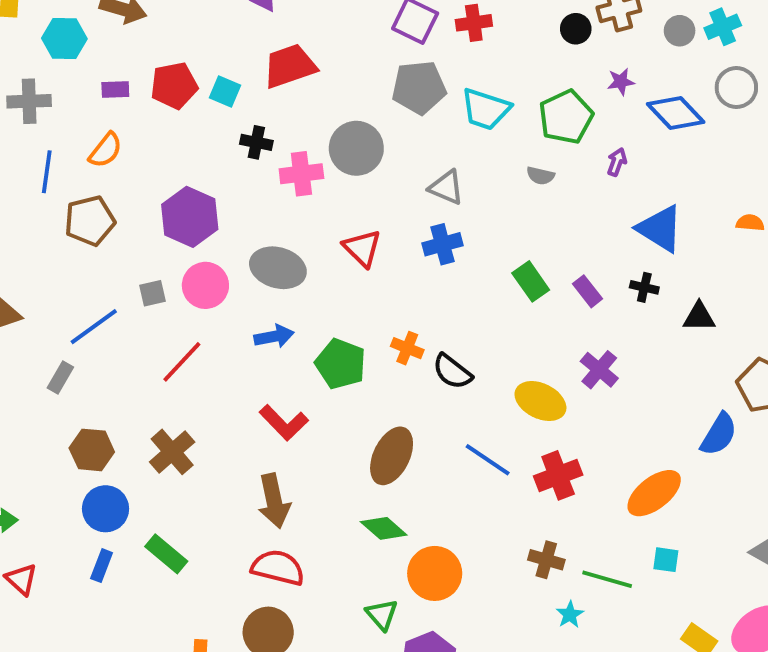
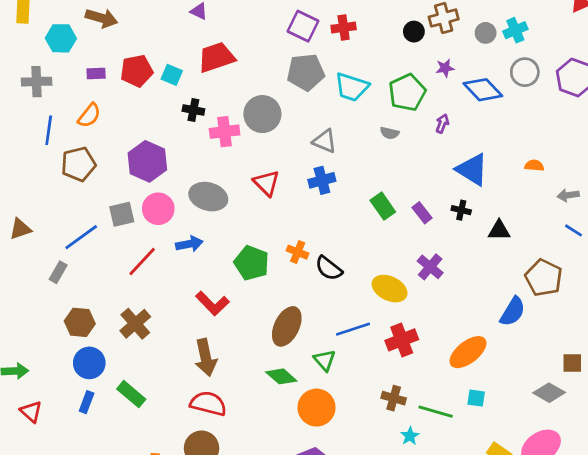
gray square: (153, 293) -> (122, 214), size x1.4
blue arrow: (274, 336) -> (189, 244), moved
blue line: (488, 460) -> (353, 329), turned -52
green triangle: (382, 615) -> (325, 360), moved

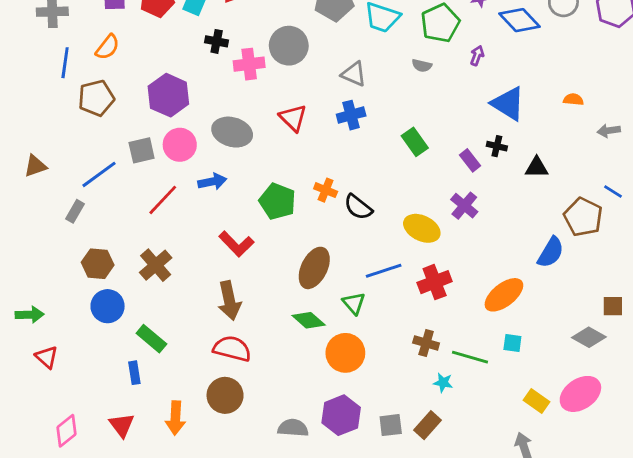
purple rectangle: (422, 213) -> (470, 160), moved
blue line: (574, 230) -> (613, 191), moved
blue rectangle: (87, 402) -> (134, 373), moved, turned -30
cyan star: (410, 436) -> (443, 383), turned -30

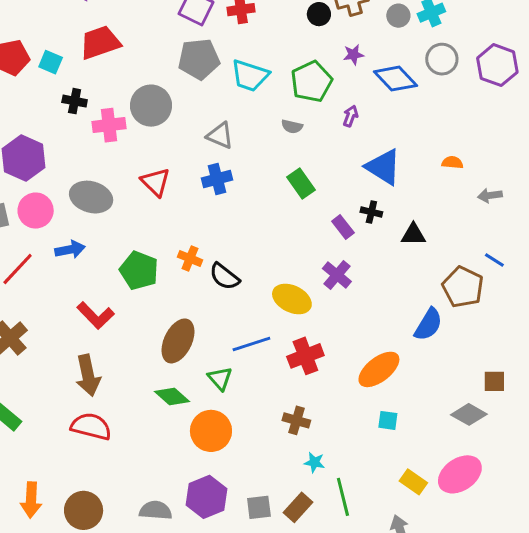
green rectangle: (415, 142) -> (301, 184), moved
green line: (470, 357) -> (343, 497), moved, turned 60
brown circle: (225, 395) -> (84, 510), moved

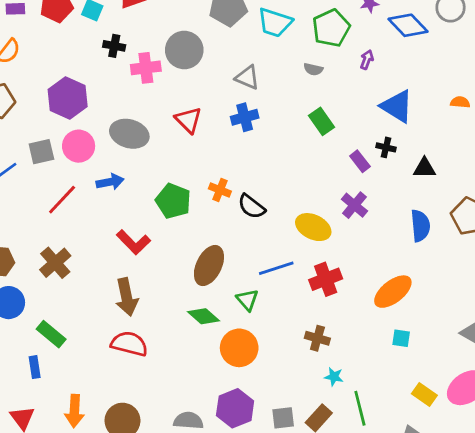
blue semicircle: (428, 324) -> (420, 226), moved, turned -36

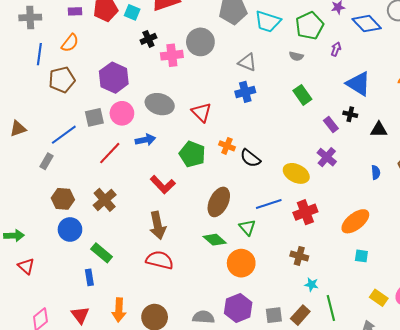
black cross: (114, 46) -> (148, 39), turned -35
red triangle: (188, 120) -> (201, 112), moved
blue semicircle: (420, 226) -> (376, 172), size x0.6

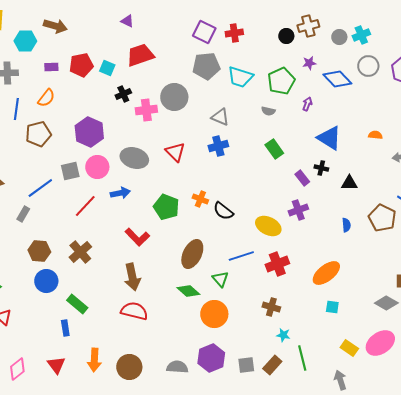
red triangle: (201, 112) -> (175, 152), moved
purple cross: (327, 157) -> (298, 210), turned 30

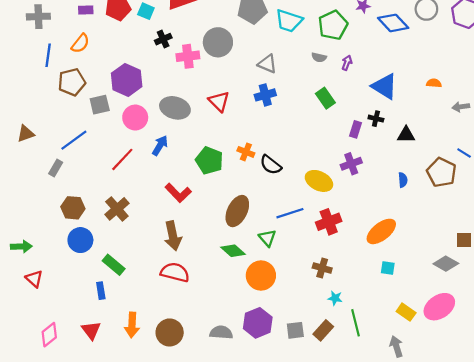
purple arrow: (307, 104) -> (347, 63), moved
gray square: (70, 171) -> (100, 105), moved
purple rectangle: (302, 178) -> (356, 129), turned 56
blue arrow: (120, 193) -> (160, 145), turned -48

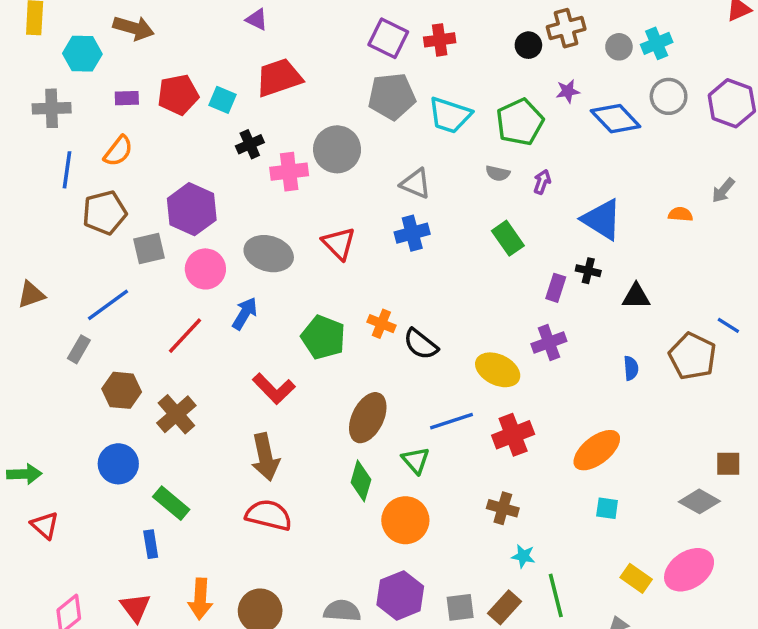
gray arrow: (461, 107) -> (723, 190), moved, turned -42
brown hexagon: (73, 208) -> (122, 390), moved
green diamond: (233, 251) -> (361, 481), turned 65

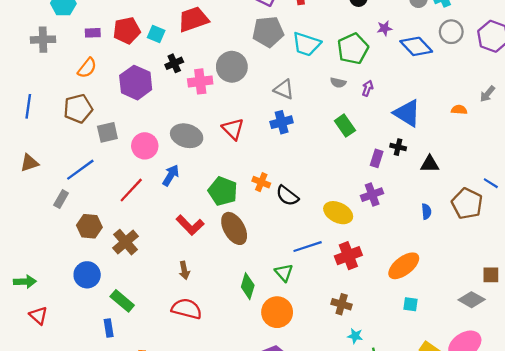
blue line: (67, 170) -> (28, 106), moved
purple hexagon: (192, 209) -> (136, 83), moved
brown ellipse: (368, 418) -> (234, 228), moved, turned -56
brown arrow: (265, 457) -> (184, 270), size x0.6

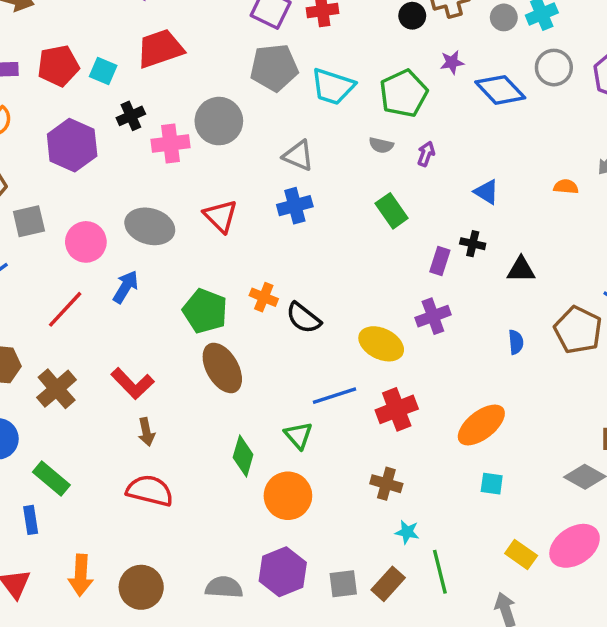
blue triangle: (407, 113) -> (487, 192), size x0.6
red L-shape: (190, 225) -> (133, 384), moved

